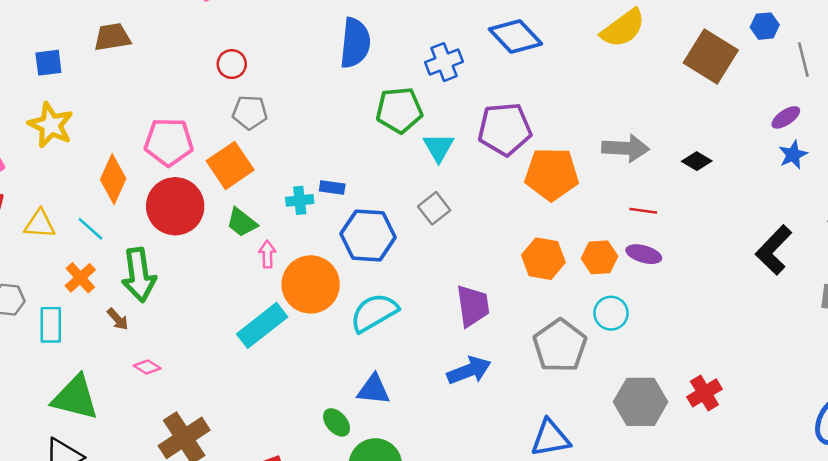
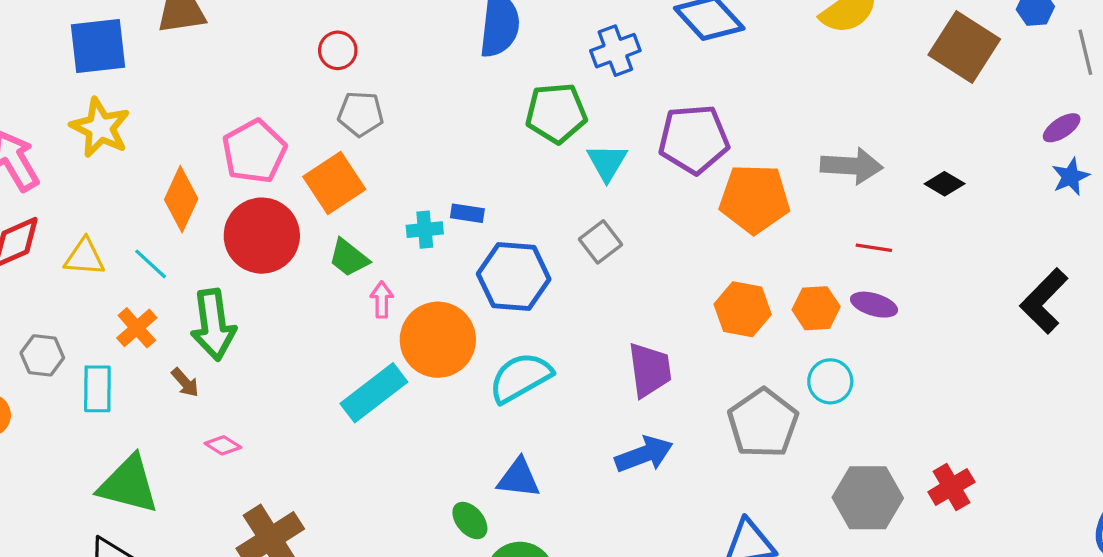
blue square: (48, 63) -> (98, 46), size x1.6
pink pentagon: (169, 142) -> (254, 151), turned -30

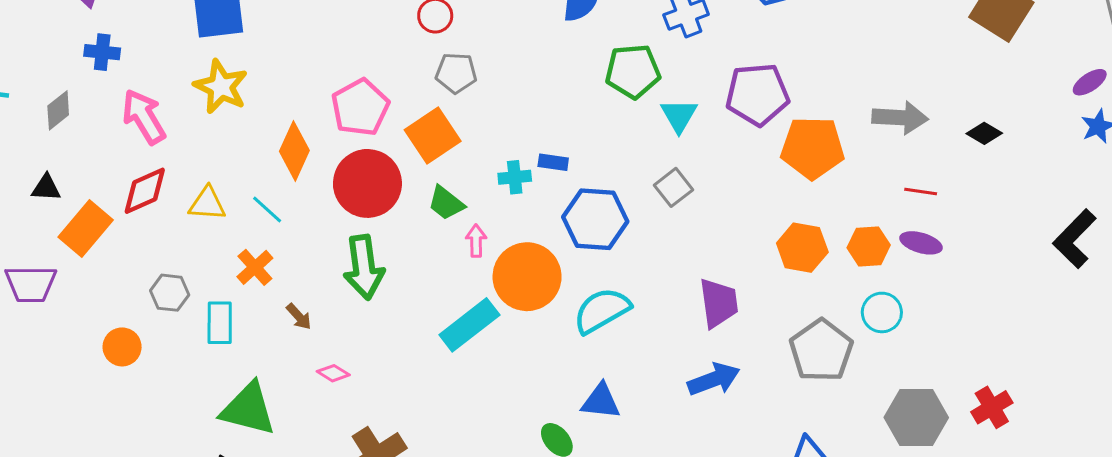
green arrow: (213, 325) -> (364, 267), moved

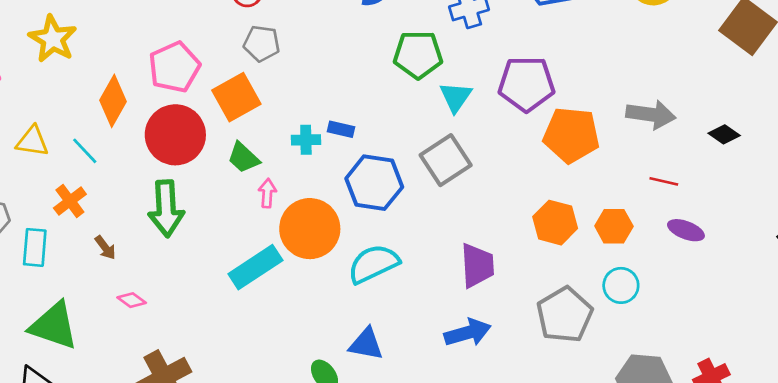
gray square: (674, 187) -> (446, 160), size x1.5
purple ellipse: (921, 243) -> (686, 230), moved

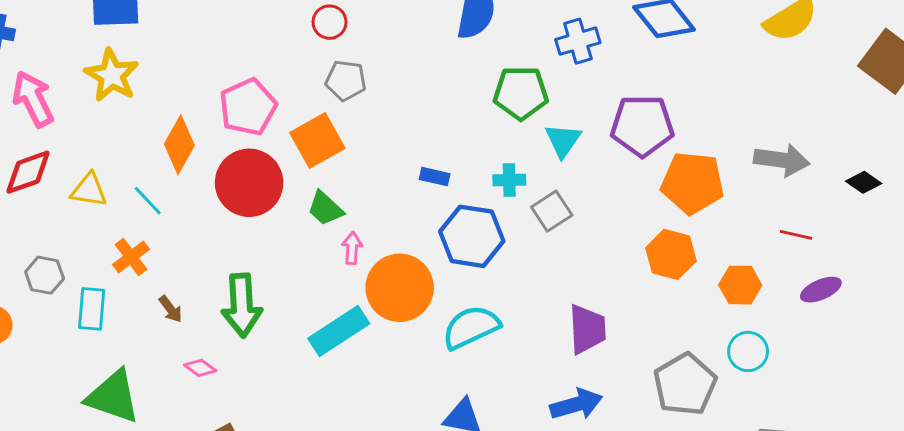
cyan cross: (306, 140) -> (509, 180), moved
gray square: (446, 160) -> (552, 211), size x0.7
green arrow: (166, 209) -> (242, 305), moved
orange hexagon: (555, 223) -> (671, 254), moved
purple ellipse: (686, 230) -> (821, 290), turned -44

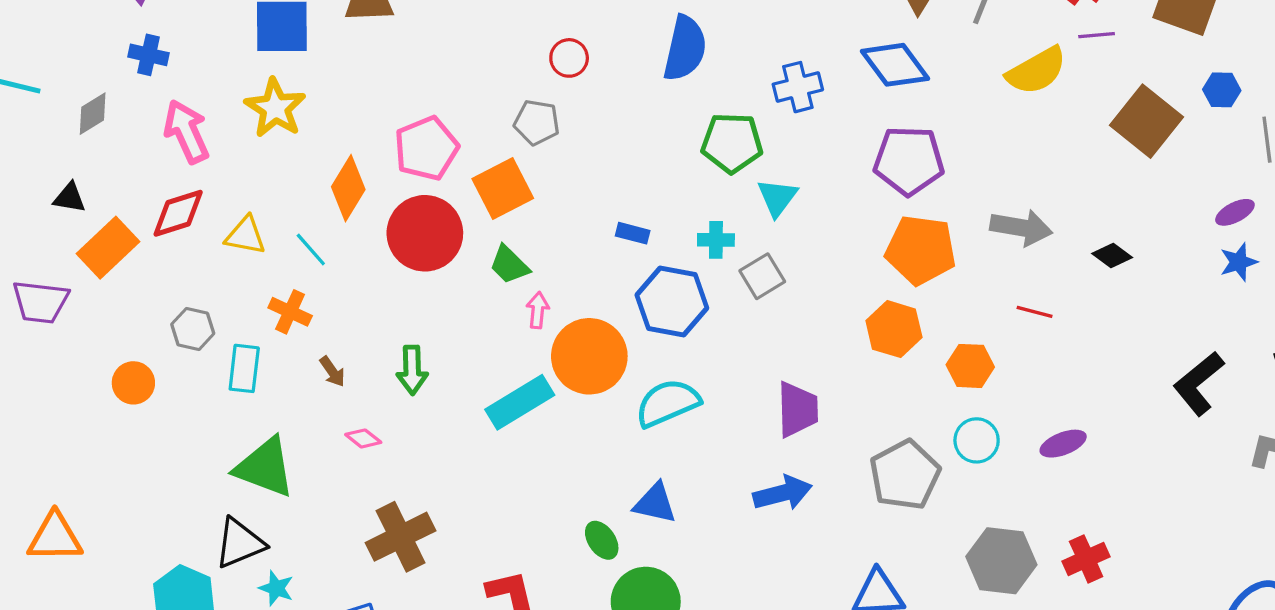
red circle: (330, 22) -> (569, 58), moved
purple pentagon: (642, 126) -> (909, 161), moved
orange cross: (131, 257) -> (290, 312), turned -30
purple ellipse: (821, 290) -> (1063, 444), moved
green arrow: (242, 305) -> (412, 370), size x0.7

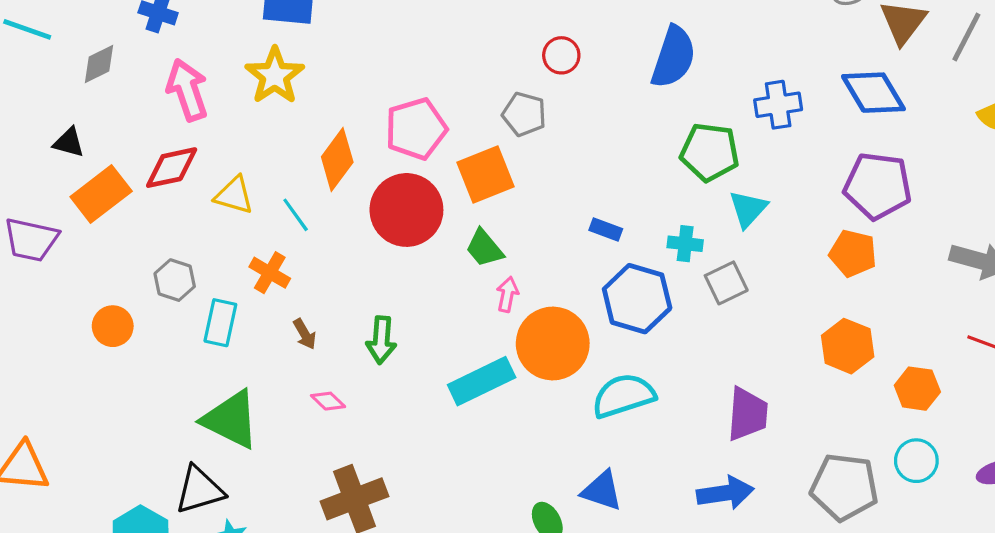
orange pentagon: (921, 250) -> (853, 253), moved, size x0.7
gray pentagon: (905, 475) -> (844, 487), turned 30

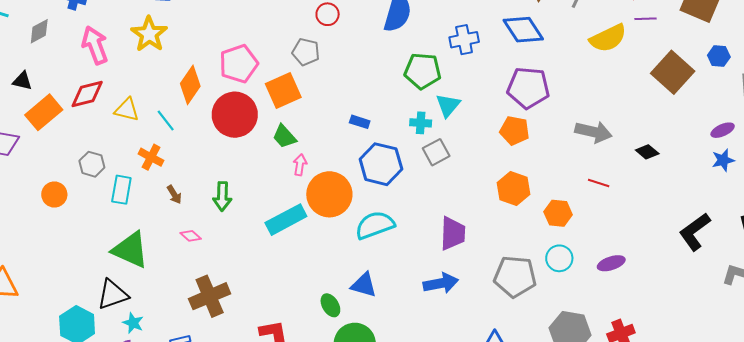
cyan cross: (685, 244) -> (421, 123), moved

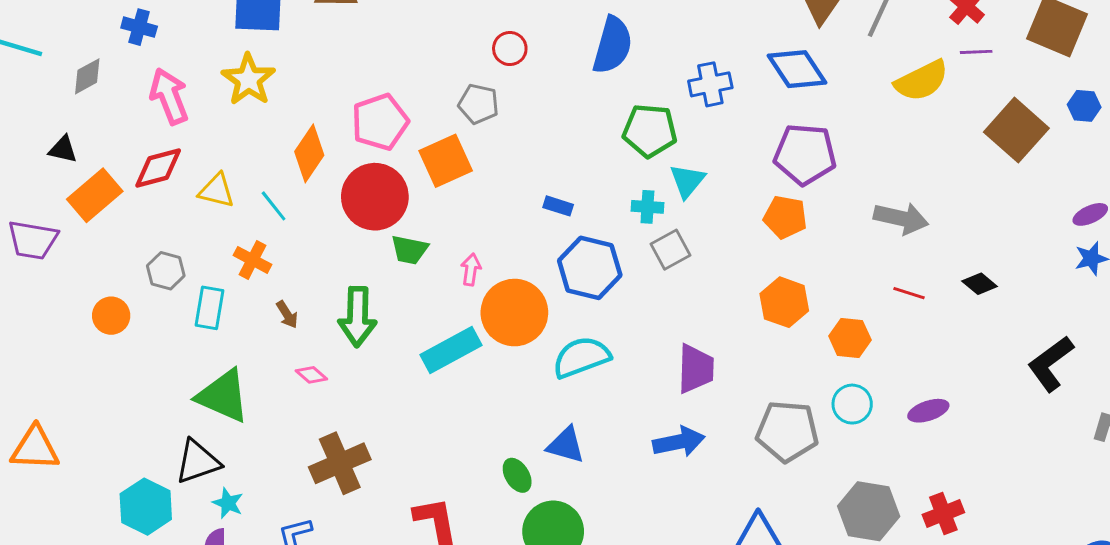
green trapezoid: (284, 137) -> (409, 250), moved, turned -36
black diamond: (647, 152) -> (980, 284), moved
green arrow: (222, 196) -> (357, 317), size x1.4

